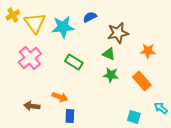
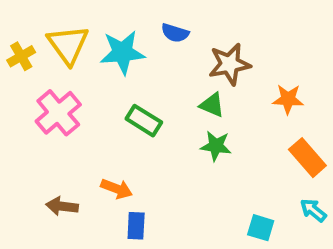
yellow cross: (13, 15) -> (21, 56), moved
blue semicircle: (90, 17) -> (175, 33), turned -136
orange rectangle: (142, 81) -> (307, 158), moved

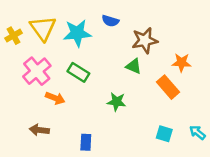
green rectangle: (144, 121) -> (78, 72), moved
green star: (216, 146) -> (116, 102), moved
orange rectangle: (307, 158) -> (168, 87), moved
orange arrow: (117, 189) -> (55, 98), moved
cyan square: (261, 228) -> (164, 134), moved

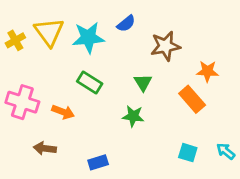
blue semicircle: (110, 21) -> (126, 24), turned -56
green triangle: (134, 66) -> (143, 82), moved, turned 35
pink cross: (37, 71) -> (22, 102), moved, turned -32
blue rectangle: (86, 142) -> (98, 162), turned 70

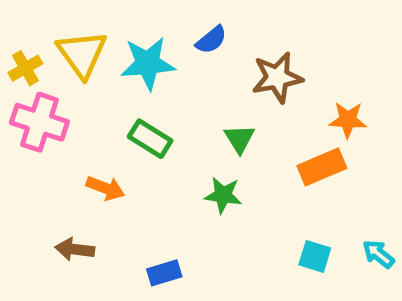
orange rectangle: (192, 99) -> (322, 167), turned -72
pink cross: (22, 102) -> (39, 122), moved

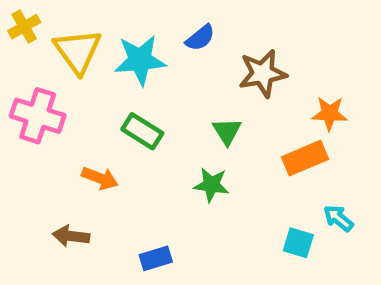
yellow cross: (25, 68) -> (24, 27), moved
cyan arrow: (378, 254) -> (338, 218), moved

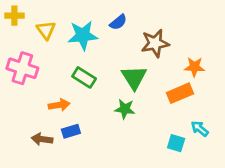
yellow cross: (24, 27) -> (14, 16), turned 30
yellow triangle: (78, 51) -> (46, 30), size x0.7
green triangle: (227, 131) -> (134, 77), size x1.5
orange arrow: (100, 178) -> (59, 105), turned -30
blue rectangle: (156, 258) -> (71, 131), moved

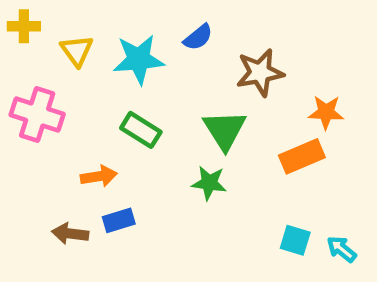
cyan arrow: (200, 129) -> (342, 249), moved

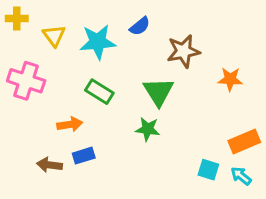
orange rectangle: (302, 156) -> (244, 142), moved

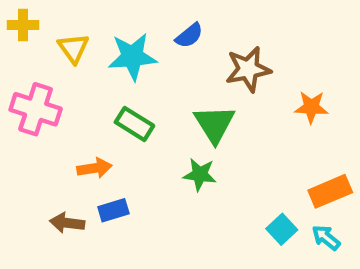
cyan square: (208, 170) -> (282, 229), turned 30

